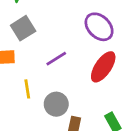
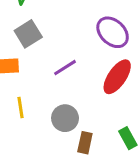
yellow line: (27, 89) -> (21, 107), moved

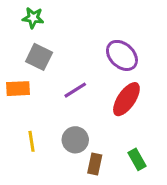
gray square: (28, 34) -> (39, 57), turned -32
yellow line: (21, 107) -> (32, 141), moved

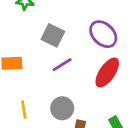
gray square: (39, 57) -> (53, 35), moved

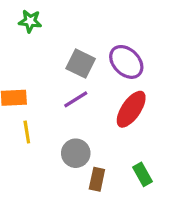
gray square: (53, 35) -> (81, 64), moved
yellow line: (24, 110) -> (27, 132), moved

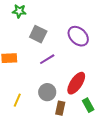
gray square: (81, 64) -> (38, 34), moved
red ellipse: (131, 109) -> (76, 83), moved
yellow line: (27, 132) -> (17, 100), moved, turned 32

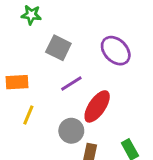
red ellipse: (76, 83) -> (97, 106), moved
yellow line: (17, 100) -> (28, 115), moved

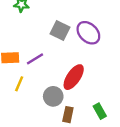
gray square: (58, 48) -> (60, 30), moved
purple line: (71, 84) -> (35, 59), moved

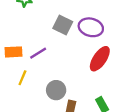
purple ellipse: (88, 33) -> (91, 27), turned -30
red ellipse: (74, 77) -> (100, 59), moved

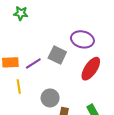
gray square: (63, 25) -> (57, 55), moved
yellow line: (22, 78) -> (19, 86), turned -32

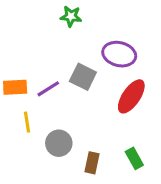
green star: (21, 13) -> (71, 16), moved
gray circle: (50, 98) -> (59, 143), moved

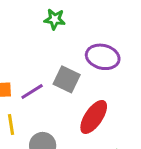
red ellipse: (131, 96) -> (94, 117), moved

